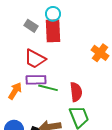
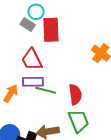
cyan circle: (53, 14) -> (36, 12), moved
red trapezoid: (35, 59) -> (32, 60), turned 35

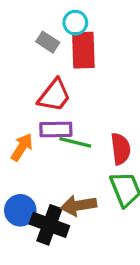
cyan circle: (36, 12) -> (75, 23), moved
red trapezoid: (32, 60) -> (54, 95), turned -115

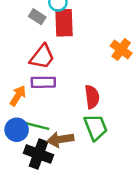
green line: (75, 142) -> (37, 126), moved
blue circle: (20, 210) -> (17, 130), moved

